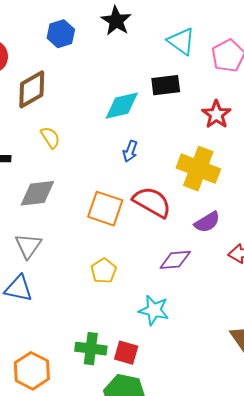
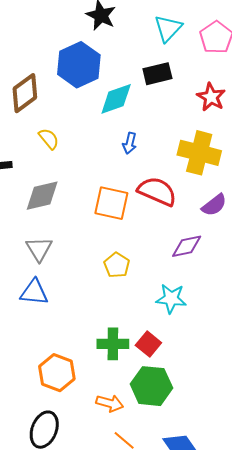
blue hexagon: (61, 34) -> (79, 65), moved, size x1.6
cyan triangle: (181, 41) -> (168, 28), turned 44
red square: (126, 353) -> (148, 344), turned 30

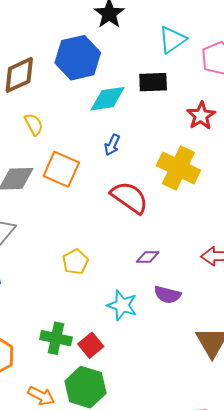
orange square: (111, 203) -> (61, 169), moved
purple semicircle: (214, 205) -> (167, 295), moved, turned 40
purple diamond: (187, 246) -> (148, 257), size x0.7

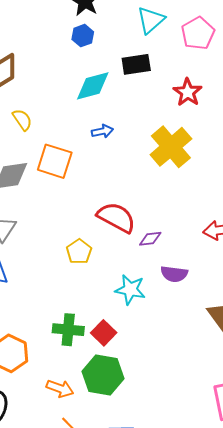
blue hexagon: (78, 58) -> (83, 36), moved, size x0.5
blue arrow: (112, 145) -> (102, 131), turned -120
yellow cross: (178, 168) -> (171, 147), turned 30
red semicircle: (129, 197) -> (116, 217), moved

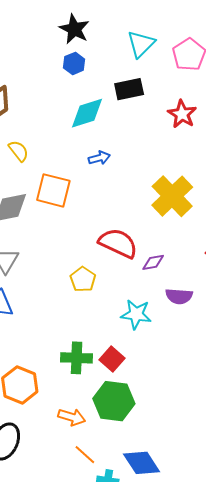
yellow cross: (171, 147) -> (172, 196), moved

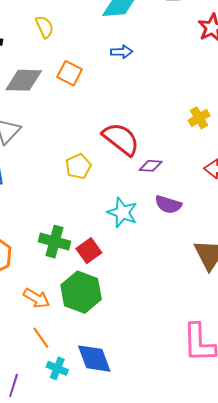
orange square: (53, 190) -> (70, 73), size x0.7
yellow cross: (172, 196) -> (199, 118), moved, size x0.5

